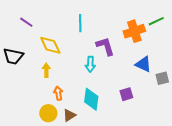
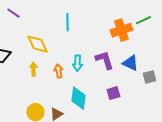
purple line: (26, 22) -> (13, 13), moved
purple L-shape: (105, 46) -> (104, 60), moved
orange arrow: (58, 93) -> (58, 71), moved

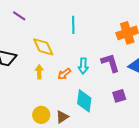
orange arrow: (58, 71) -> (64, 74), turned -120

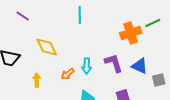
cyan line: (73, 25) -> (80, 15), moved
yellow arrow: (39, 72) -> (37, 80), moved

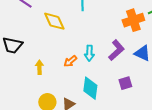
yellow diamond: (47, 47) -> (54, 21), moved
purple L-shape: (114, 63) -> (116, 50), turned 65

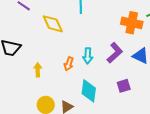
orange cross: (133, 20) -> (132, 23), turned 30
orange arrow: (70, 61) -> (69, 64), turned -32

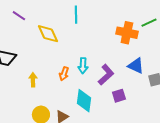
purple L-shape: (115, 53) -> (106, 75), moved

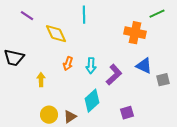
green line: (149, 23) -> (157, 14), moved
orange arrow: (64, 74) -> (68, 64), moved
purple square: (119, 96) -> (127, 113), moved
cyan diamond: (84, 101) -> (92, 101), turned 40

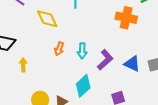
blue triangle: (144, 66) -> (132, 64), moved
yellow arrow: (41, 80) -> (23, 65), moved

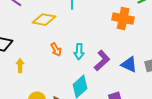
yellow diamond: (47, 19) -> (44, 20), turned -55
orange arrow: (59, 49) -> (56, 50), turned -48

